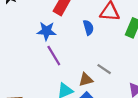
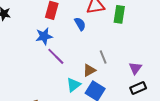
gray line: (104, 69) -> (103, 57), turned 48

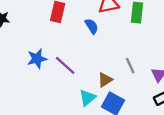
blue star: (44, 36) -> (37, 59), moved
gray line: (103, 57) -> (130, 66), moved

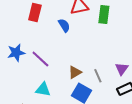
gray line: (130, 66) -> (98, 76), moved
cyan triangle: (87, 98) -> (43, 89), moved, turned 49

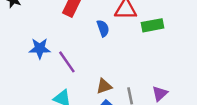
green rectangle: (104, 14) -> (152, 25), turned 60

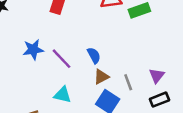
blue semicircle: (103, 28) -> (94, 55), moved

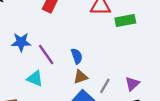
gray line: (128, 82) -> (105, 86), turned 42
cyan triangle: (63, 95) -> (35, 79), moved

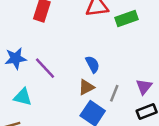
blue semicircle: (77, 56) -> (93, 64), moved
cyan triangle: (35, 79) -> (23, 97), moved

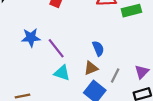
cyan triangle: (23, 97) -> (62, 73), moved

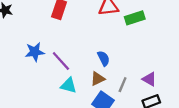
purple triangle: (142, 72) -> (149, 79), turned -40

